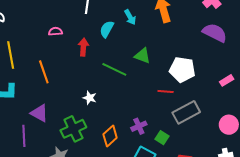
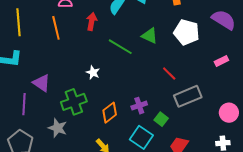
white pentagon: (182, 69) -> (186, 32), moved
orange line: (44, 72) -> (56, 28), moved
pink rectangle: (227, 80) -> (221, 61), moved
red line: (166, 91) -> (169, 73), turned 35

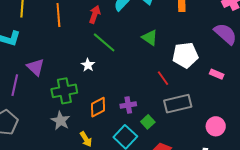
white pentagon: (186, 32) -> (185, 55), moved, turned -30
green line: (120, 47) -> (104, 42), moved
pink rectangle: (221, 61) -> (217, 74), turned 40
gray star: (58, 128) -> (61, 121), moved

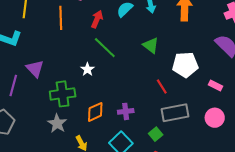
green square: (148, 122) -> (156, 134), moved
pink circle: (216, 126) -> (215, 118), moved

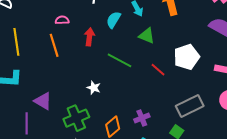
green triangle: (151, 45) -> (147, 36), moved
green line: (105, 48) -> (120, 60), moved
red line: (162, 87) -> (158, 70), moved

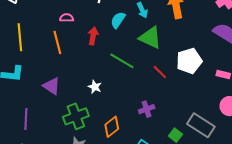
green triangle: (147, 36) -> (150, 38), size x1.4
purple triangle: (43, 101) -> (52, 86), moved
gray rectangle: (190, 106) -> (201, 125), moved, turned 56
purple cross: (142, 118) -> (147, 109), moved

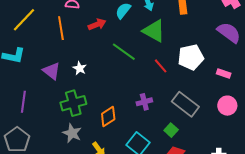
red arrow: (93, 36) -> (97, 24), turned 54
yellow line: (20, 37) -> (24, 20), turned 44
white star: (95, 87) -> (80, 68), moved
gray rectangle: (201, 125) -> (185, 104), moved

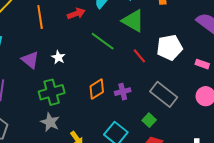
orange diamond: (108, 117) -> (97, 89), moved

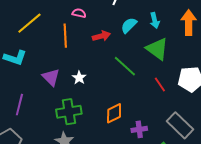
purple cross: (123, 92) -> (139, 129), moved

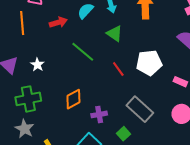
green triangle: (157, 49) -> (115, 34), size x0.7

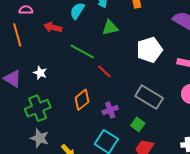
red arrow: (58, 22) -> (53, 27), turned -138
green triangle: (115, 34) -> (110, 28), turned -36
red line: (118, 69) -> (104, 71), moved

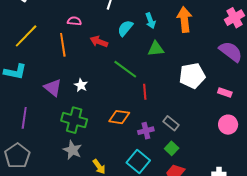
red line: (104, 71) -> (145, 92), turned 35
gray rectangle: (149, 97) -> (171, 123), moved, size x0.6
orange diamond: (82, 100) -> (119, 117), turned 40
green cross: (38, 108) -> (74, 120), turned 30

